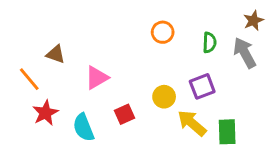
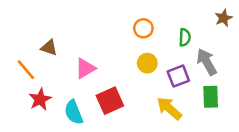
gray arrow: (245, 53) -> (207, 62), moved
yellow circle: (164, 97) -> (147, 63), moved
red square: (125, 114) -> (110, 101), size x1.5
green rectangle: (227, 132) -> (211, 97), moved

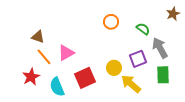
green semicircle: (185, 37) -> (143, 29), turned -56
yellow circle: (147, 63) -> (114, 68), moved
orange line: (26, 70) -> (44, 57), moved

